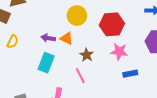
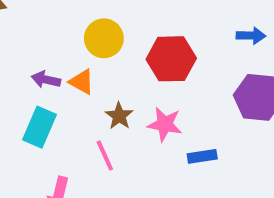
pink star: (119, 52) -> (165, 124), moved

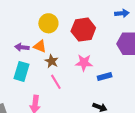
brown star: (119, 116) -> (52, 61), moved

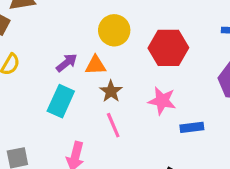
orange triangle: (40, 46) -> (96, 65), turned -32
purple arrow: (22, 47) -> (67, 63), turned 128

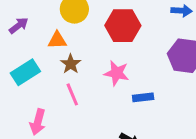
purple arrow: (67, 63) -> (19, 26), moved
cyan rectangle: (61, 101) -> (25, 72), turned 32

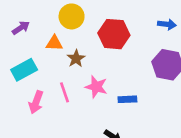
brown star: (71, 64) -> (76, 59), moved
pink star: (117, 73) -> (96, 87), moved
pink arrow: (38, 122) -> (36, 102), moved

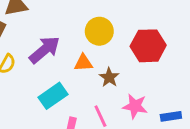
purple arrow: (21, 28) -> (45, 50), size x1.6

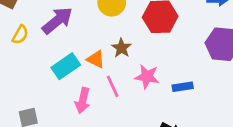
orange triangle: (83, 63) -> (96, 59), moved, turned 30

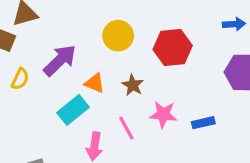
orange triangle: (96, 59) -> (95, 83), moved

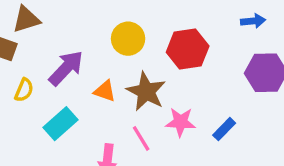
brown star: (133, 85) -> (146, 92), size x1.6
cyan rectangle: (73, 110) -> (60, 124), moved
blue rectangle: (203, 123) -> (224, 129), turned -30

